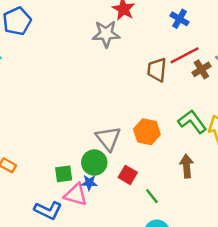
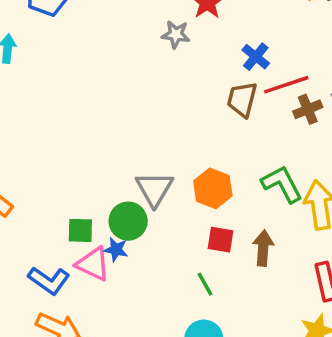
blue cross: (180, 19) -> (256, 57), moved
gray star: (106, 34) -> (176, 34), size x0.7
red square: (128, 175) -> (220, 240), moved, turned -30

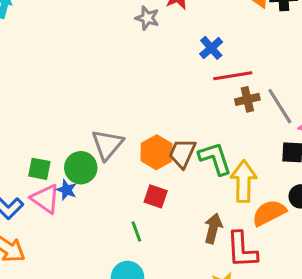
brown trapezoid: (242, 99) -> (182, 153), moved
brown arrow: (263, 248) -> (213, 228), moved

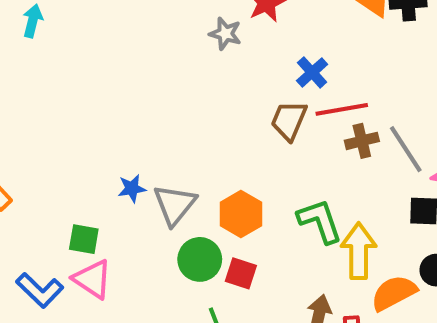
brown trapezoid: (182, 153) -> (289, 120), moved
green circle: (81, 168) -> (200, 259), moved
blue star: (67, 190) -> (132, 188), moved, turned -30

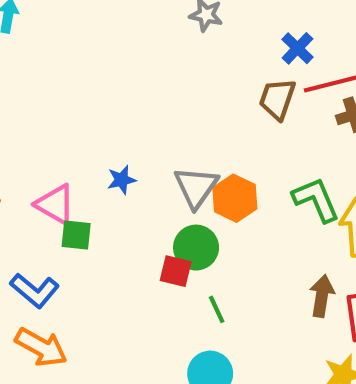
gray triangle: (175, 205) -> (196, 187), moved
red square: (241, 273) -> (176, 271), moved
pink triangle: (92, 279) -> (55, 204), moved

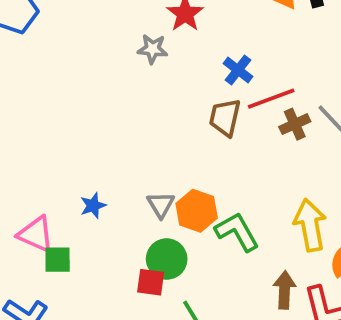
gray triangle: (196, 187) -> (161, 205), size x0.7
green L-shape: (316, 200) -> (237, 232), moved

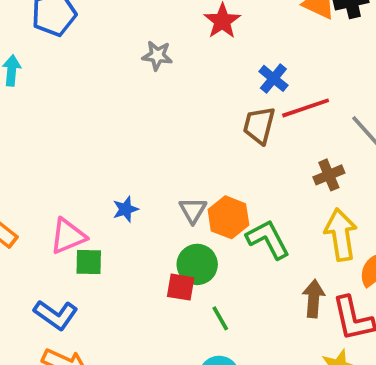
gray star: (153, 49) -> (157, 56), moved
brown cross: (295, 124) -> (329, 175), moved
pink triangle: (36, 234) -> (68, 236), turned -48

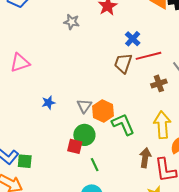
brown cross: (329, 175) -> (159, 83), moved
pink triangle: (68, 236) -> (20, 63), moved
green square: (89, 262) -> (25, 161), moved

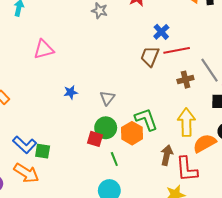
orange hexagon: (103, 111) -> (132, 133), moved

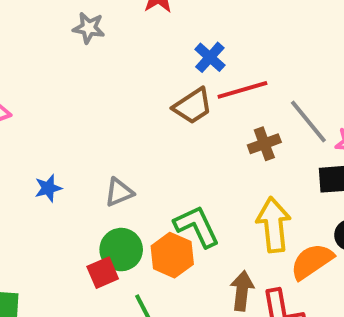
brown trapezoid: (150, 56) -> (193, 106), turned -140
gray triangle: (107, 98) -> (119, 192), turned 35
red square: (95, 139) -> (103, 273), turned -35

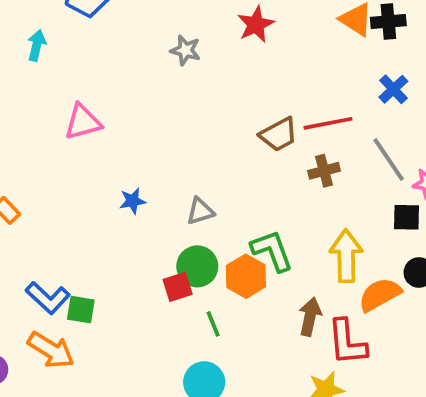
blue cross: (210, 57) -> (393, 89), moved
brown cross: (264, 144) -> (324, 171), moved

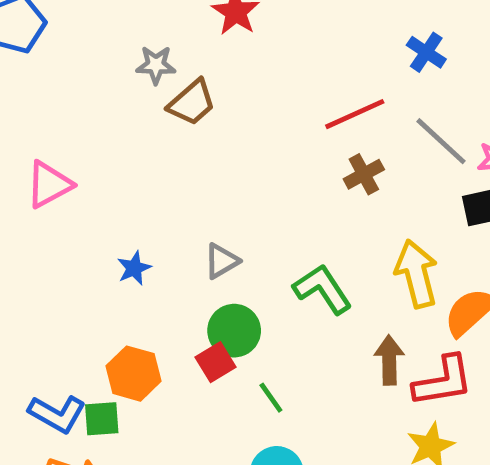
brown trapezoid: (279, 135) -> (192, 103), moved
orange hexagon: (246, 276) -> (134, 374), moved
red L-shape: (347, 342) -> (443, 381), turned -81

